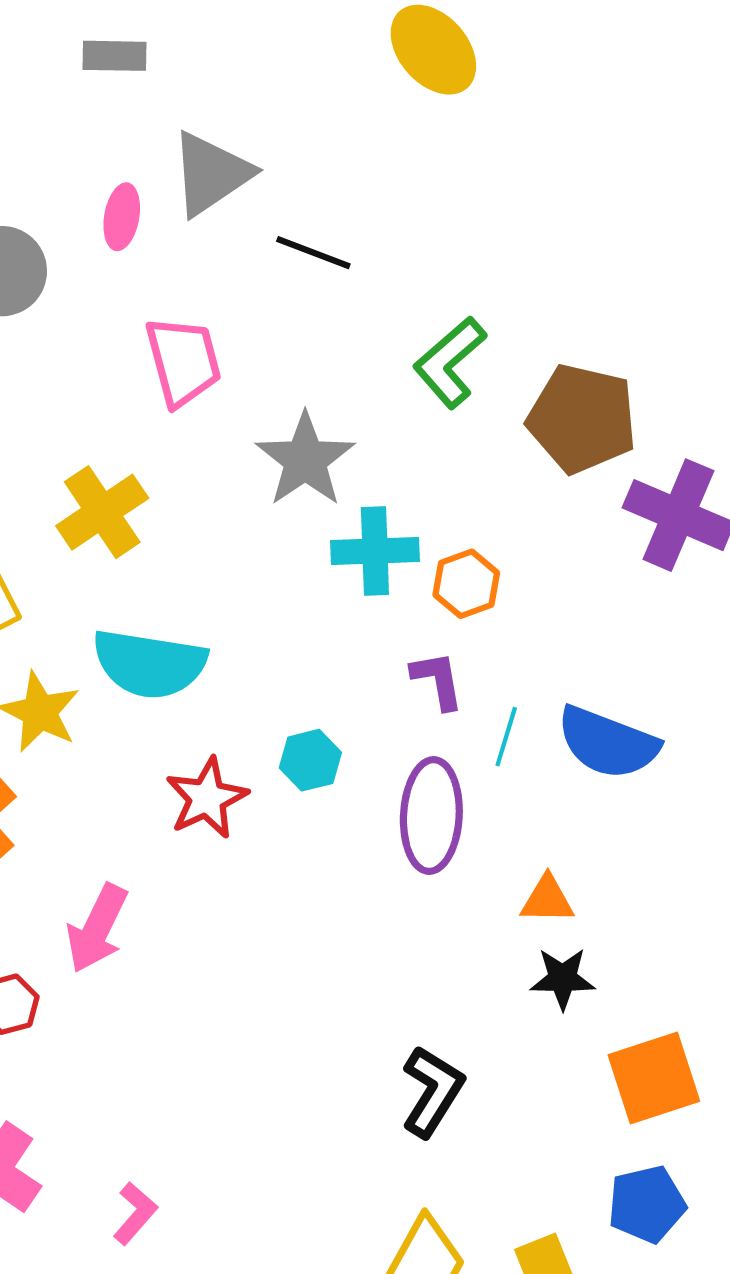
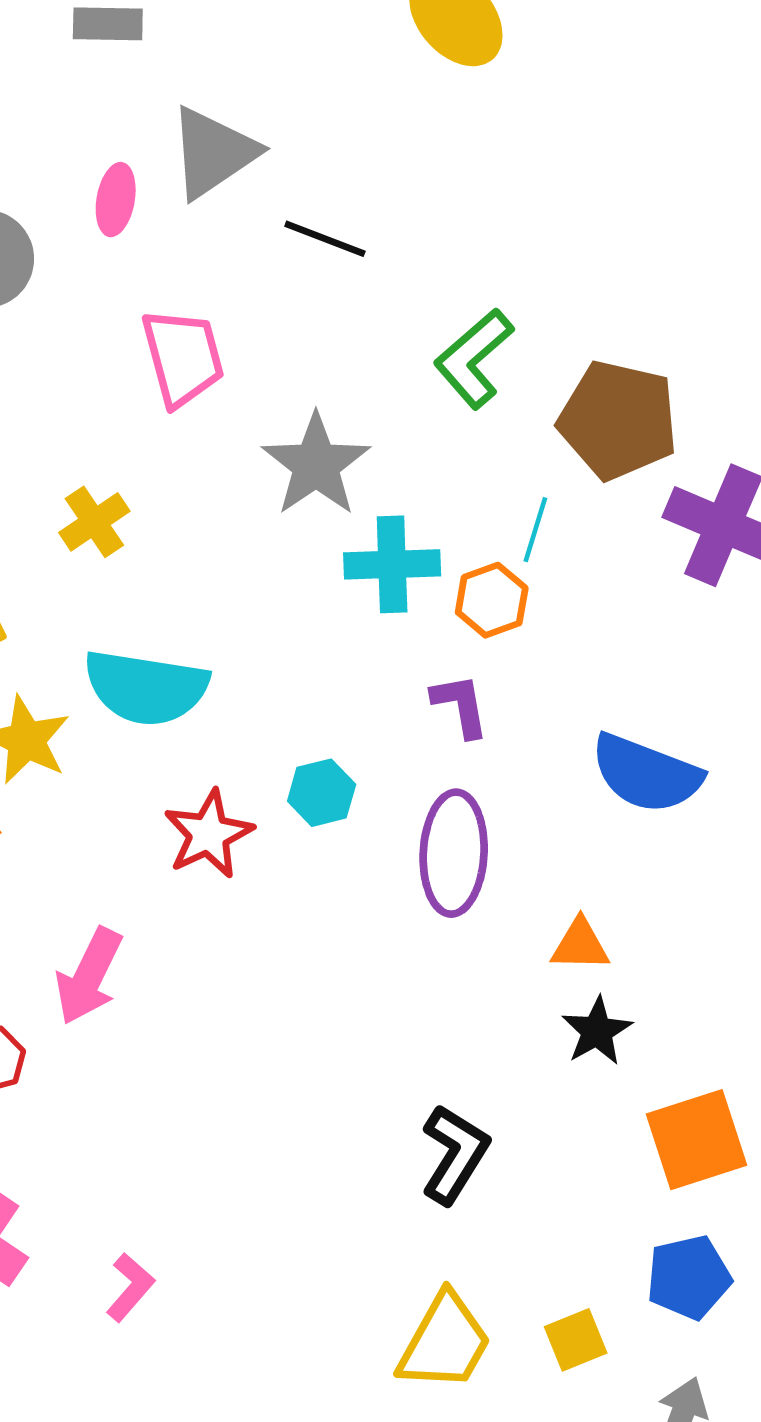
yellow cross: (102, 512) -> (94, 522), size x0.7
cyan line: (506, 737) -> (535, 530), moved
black star: (563, 979) -> (597, 1031), turned -30

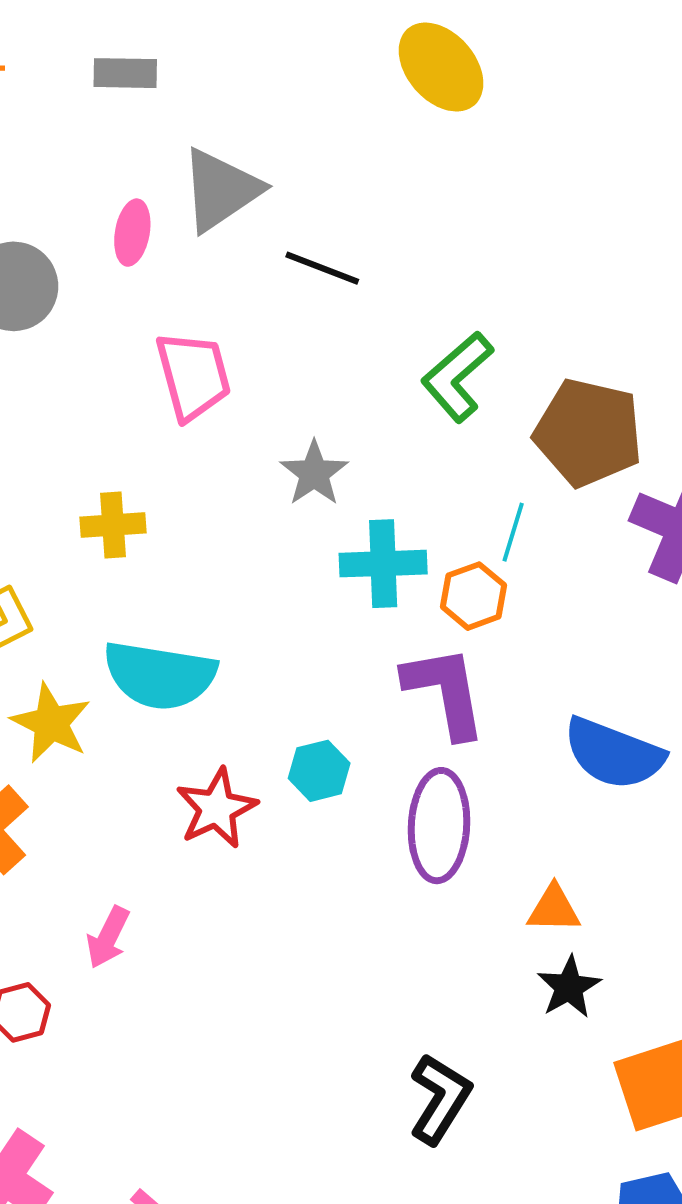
gray star: (316, 465) -> (314, 473), size x0.7
yellow cross: (94, 522) -> (113, 525), turned 30
purple L-shape: (460, 705) -> (445, 692), size x1.6
pink arrow: (89, 976) -> (108, 937), size x0.7

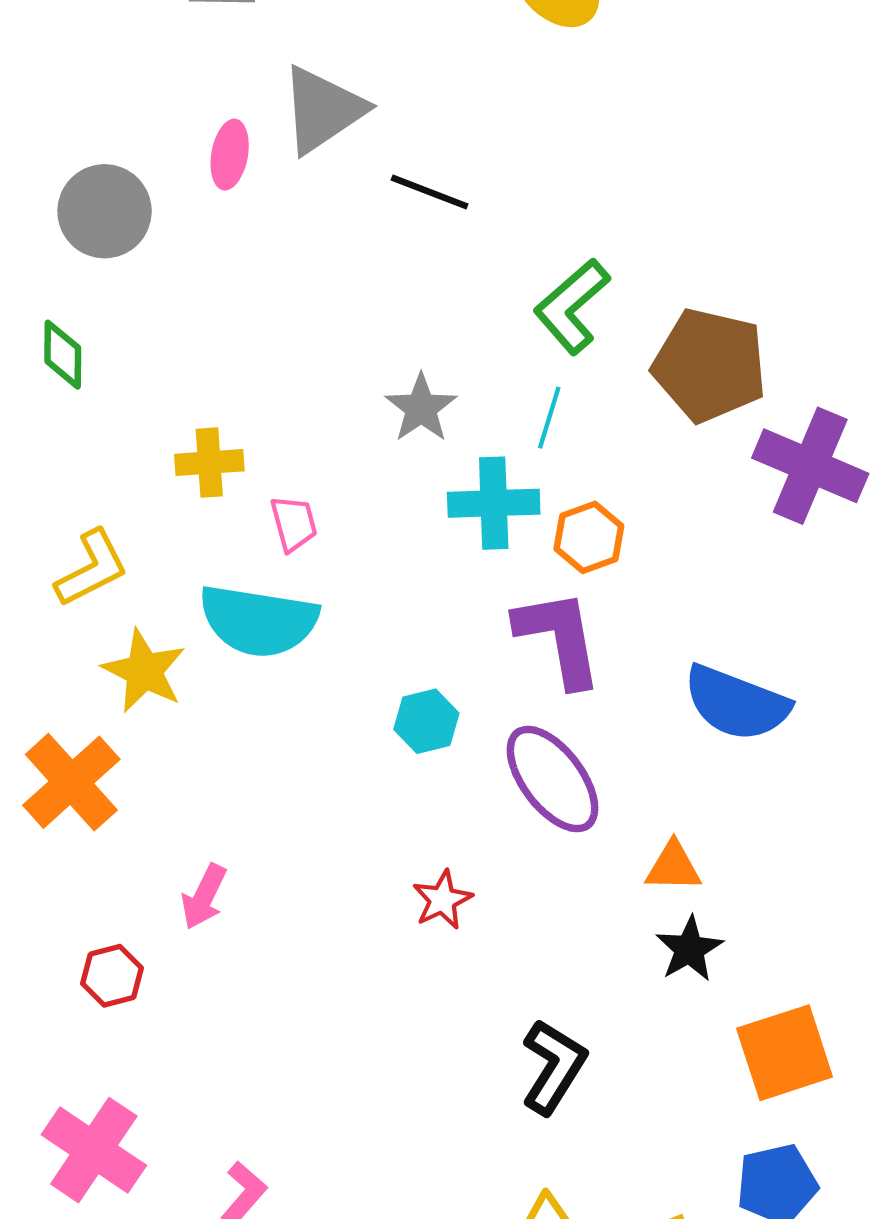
pink trapezoid: (193, 376) -> (294, 523), moved, size x0.6
cyan line: (513, 532) -> (549, 418), moved
red star: (217, 808) -> (442, 900), moved, size x0.7
purple ellipse: (439, 826) -> (553, 779), turned -40

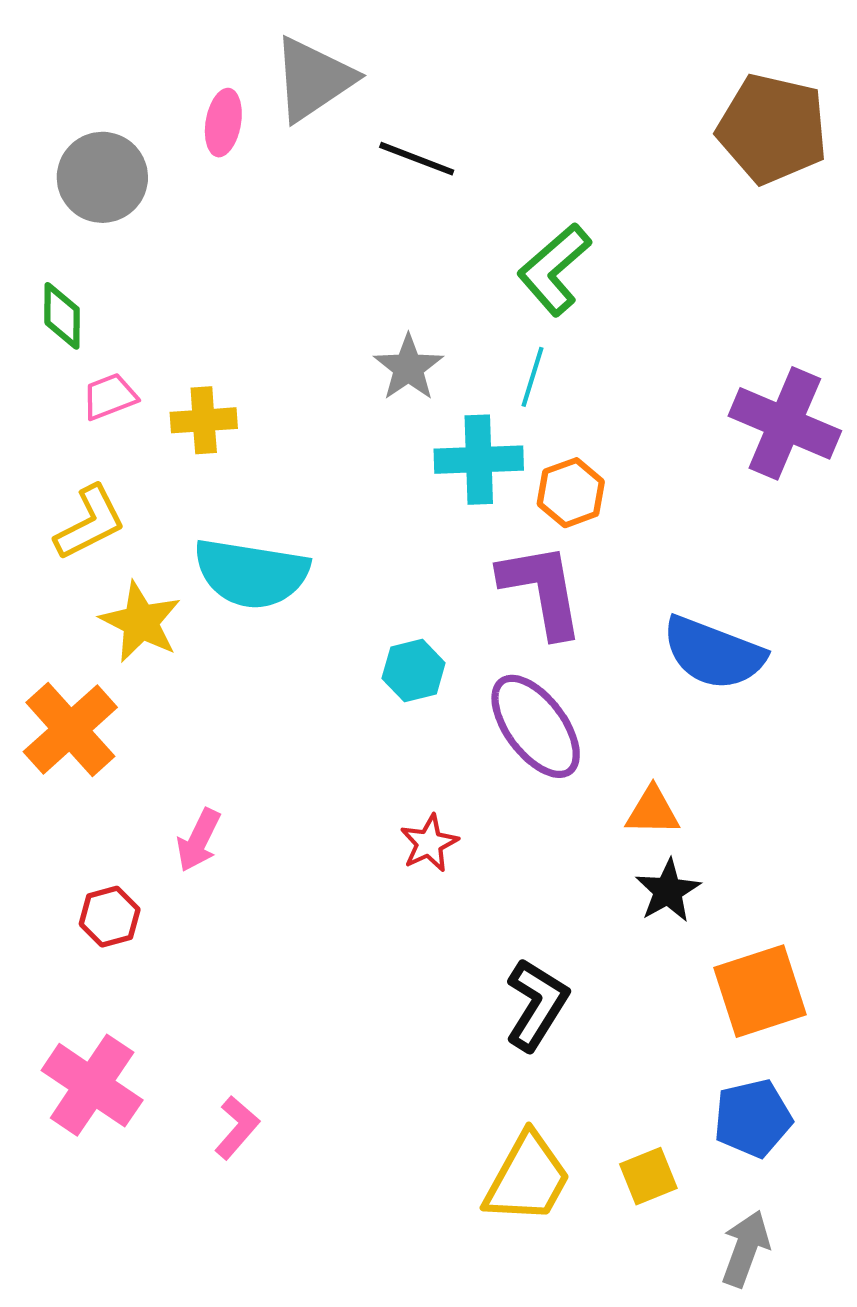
brown pentagon: (710, 365) -> (772, 129), moved
pink trapezoid: (294, 523) -> (110, 397), moved, turned -96

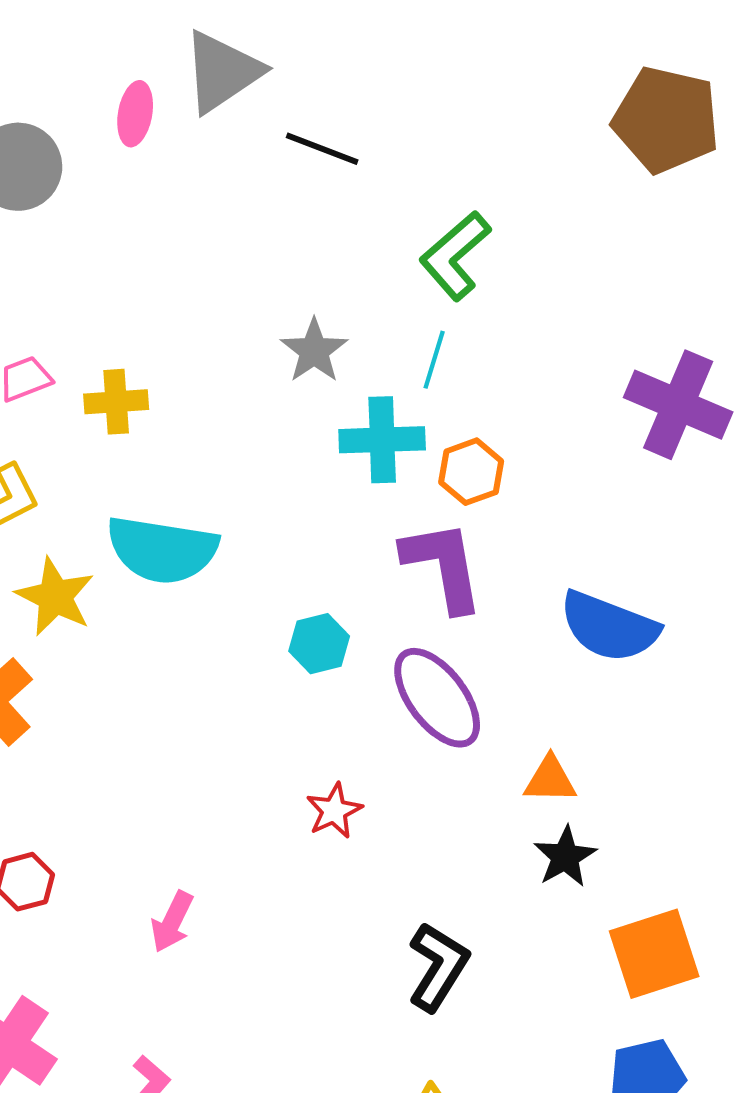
pink arrow: (199, 840) -> (172, 922), moved

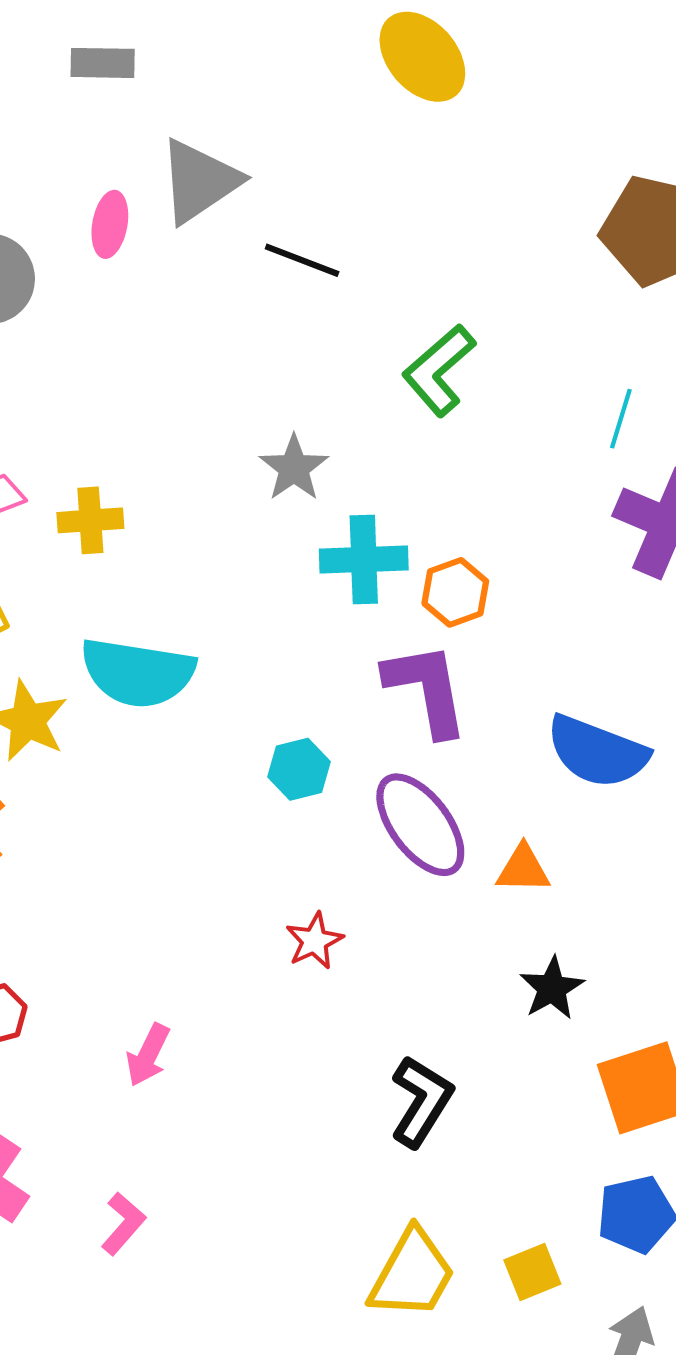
cyan line: (434, 360) -> (621, 419), moved
orange triangle: (550, 780) -> (523, 869), moved

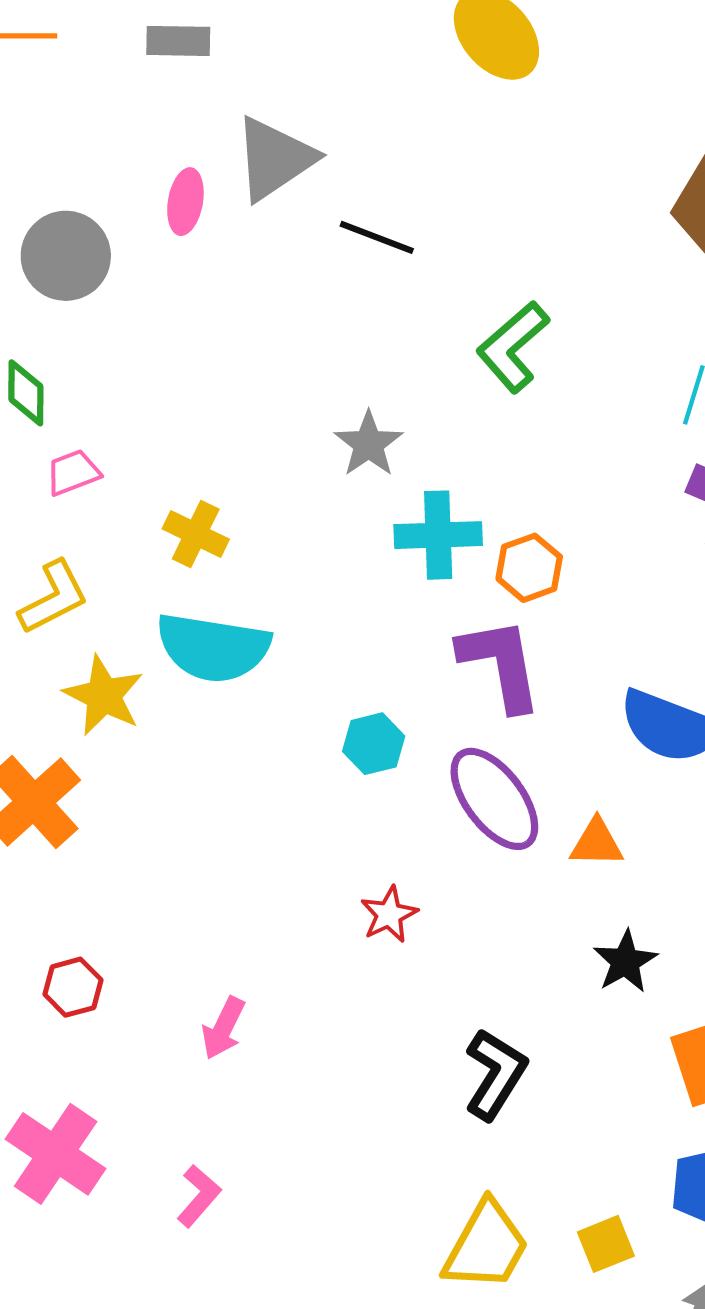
yellow cross: (90, 520) -> (196, 534), moved, turned 30

